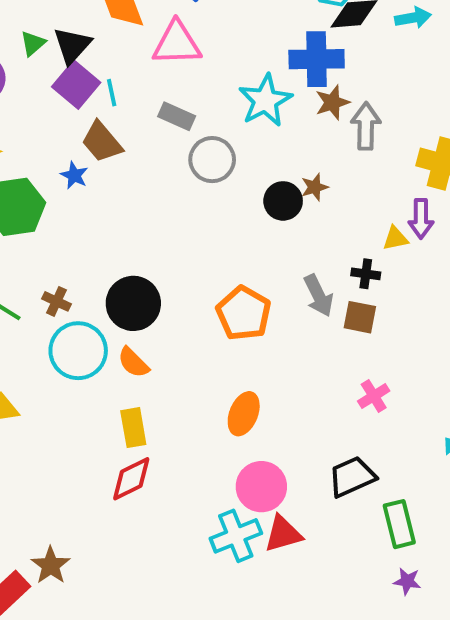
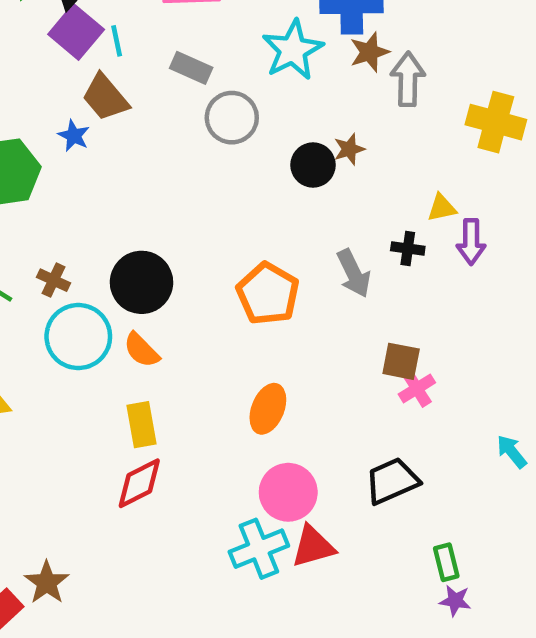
purple arrow: (421, 219) -> (471, 242), moved
brown square: (360, 317) -> (401, 361), moved
green rectangle: (399, 524) -> (446, 562), moved, size x0.7

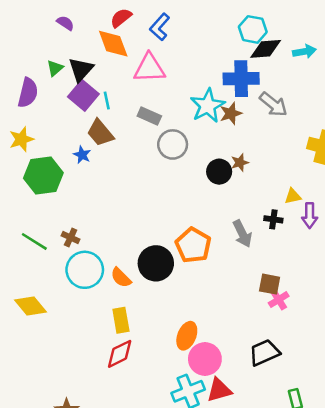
brown star: (369, 52) -> (231, 113), moved
gray arrow: (408, 79) -> (273, 104), moved, turned 128
black circle: (141, 282) -> (156, 263), moved
orange ellipse: (268, 409) -> (187, 336), moved

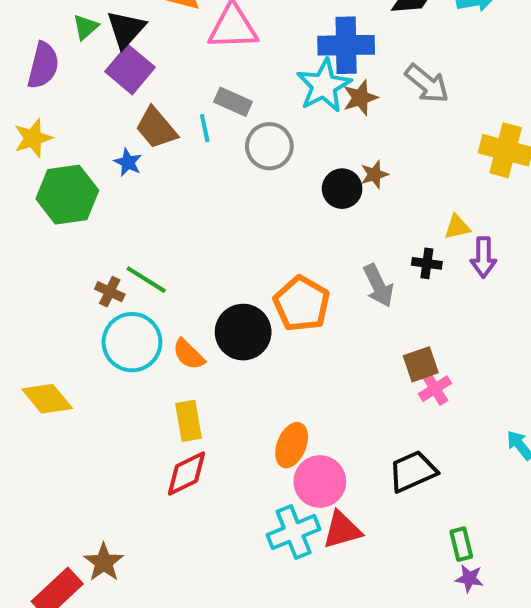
blue cross: (241, 79) -> (346, 45), moved
cyan line: (107, 101) -> (205, 128), moved
green line: (34, 241) -> (146, 280), moved
brown square: (270, 284) -> (421, 364), turned -30

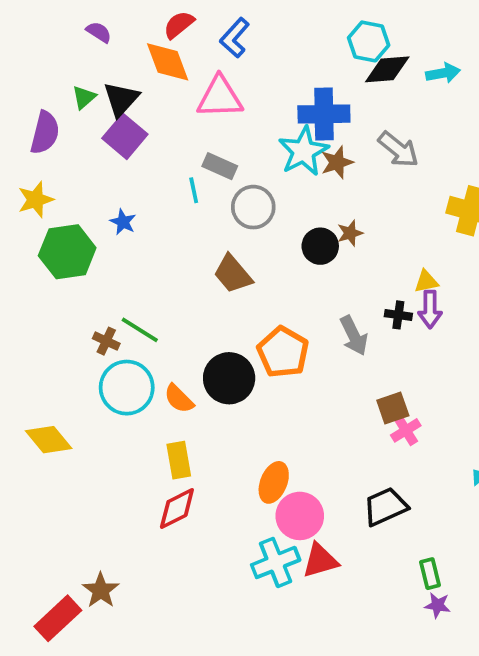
brown trapezoid: (156, 128) -> (233, 274), moved
purple arrow: (483, 257) -> (430, 309), moved

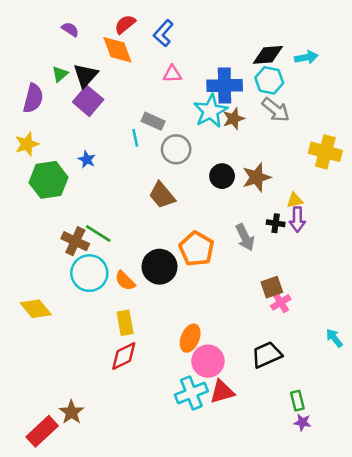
cyan hexagon: (369, 41) -> (269, 80), moved
pink triangle: (220, 97) -> (172, 74), moved, size x0.6
brown star: (350, 233) -> (256, 177), moved, size x1.6
brown cross: (106, 341) -> (75, 241), size x1.5

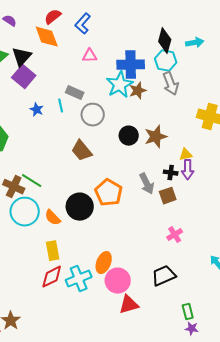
black diamond: (268, 55) -> (165, 41), turned -70
gray arrow: (276, 110) -> (171, 84), turned 30
blue star: (87, 159) -> (37, 110), moved
brown square: (272, 287) -> (168, 196), moved
cyan cross: (191, 393) -> (79, 279), moved

